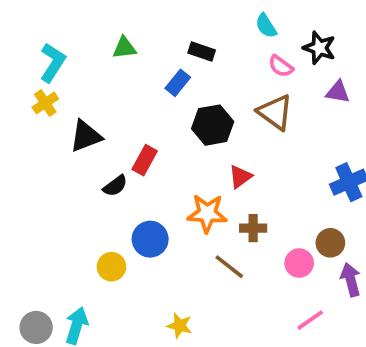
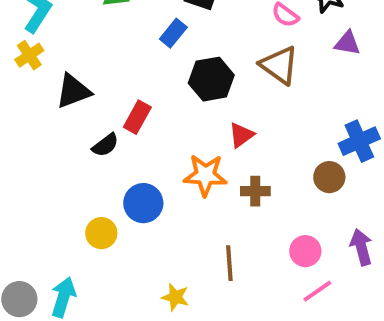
brown circle: (330, 243) -> (329, 177), moved
pink circle: (299, 263) -> (305, 251), moved
brown line: (229, 267) -> (229, 263), moved, turned 48

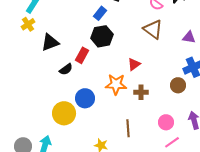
purple triangle: (347, 43) -> (189, 37), moved
black hexagon: (211, 79) -> (102, 36), moved
yellow circle: (101, 233) -> (64, 113), size x1.5

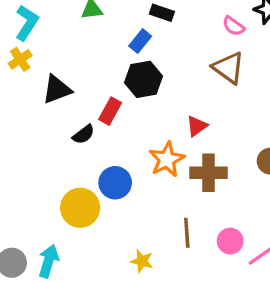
orange star: (116, 84) -> (167, 159), turned -30
brown cross: (141, 92) -> (208, 173), size x1.5
pink circle: (166, 122) -> (230, 241), moved

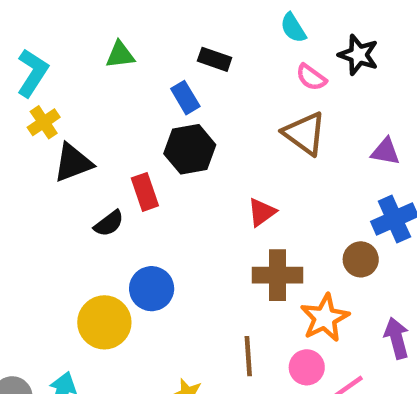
blue rectangle: (140, 41) -> (185, 98), turned -70
yellow cross: (20, 59) -> (44, 122), moved
red rectangle: (110, 111) -> (145, 192), turned -48
orange star: (167, 159) -> (325, 318), moved

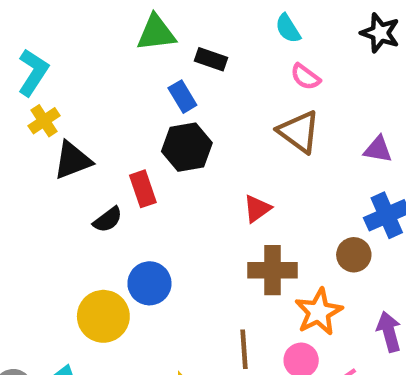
green triangle: (120, 55) -> (156, 33), moved, size x1.4
black star: (358, 55) -> (380, 33), moved

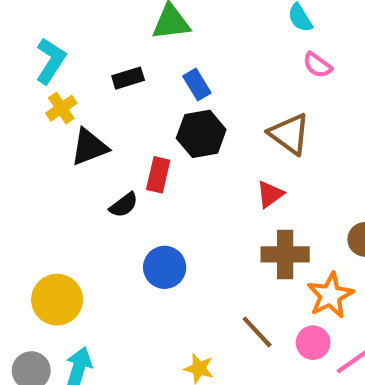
black rectangle: (211, 59) -> (128, 78), moved, turned -36
brown triangle: (299, 132) -> (289, 134), moved
red rectangle: (143, 189) -> (158, 175), turned 32
yellow circle: (103, 316) -> (57, 300), moved
brown line: (244, 349) -> (257, 332), turned -39

